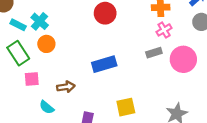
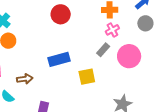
gray rectangle: (154, 53) -> (103, 50), turned -32
yellow square: (126, 107) -> (87, 77), moved

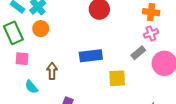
brown arrow: (25, 79) -> (52, 71), turned -91

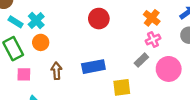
orange cross: (151, 12) -> (152, 18), turned 35
brown arrow: (52, 71) -> (56, 71), moved

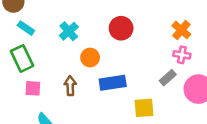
cyan cross: (36, 20) -> (69, 31), moved
pink cross: (153, 40) -> (182, 55), turned 32
orange circle: (41, 42) -> (90, 58), moved

